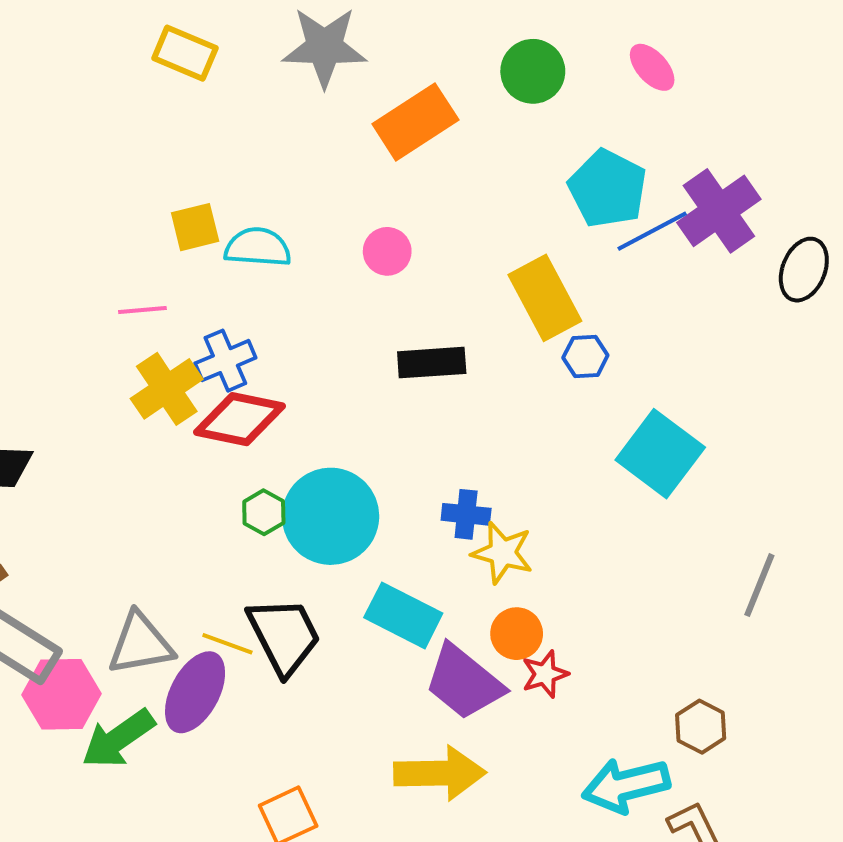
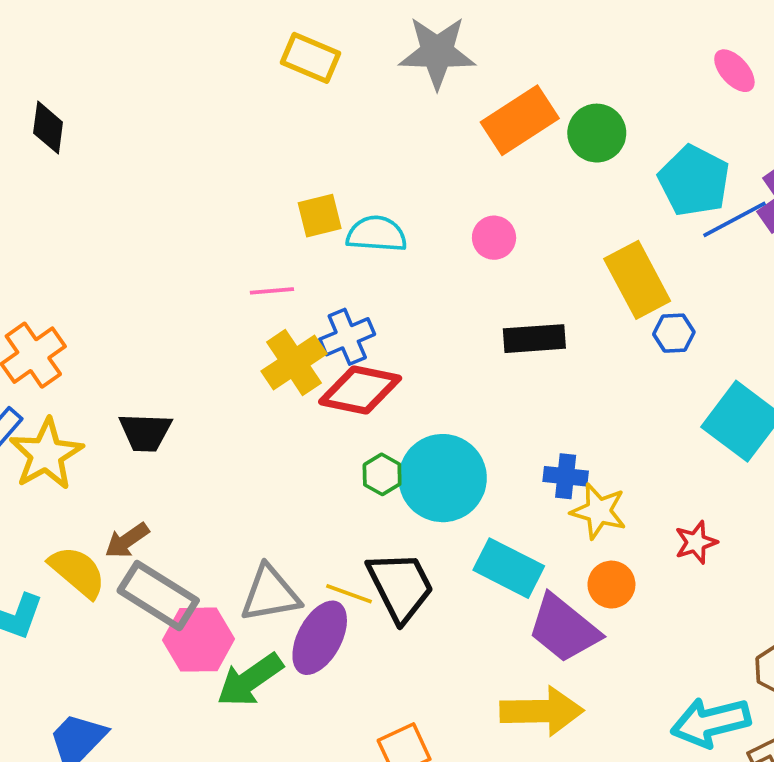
green circle: (533, 71) -> (597, 133), moved
red star: (545, 674) -> (696, 542), moved

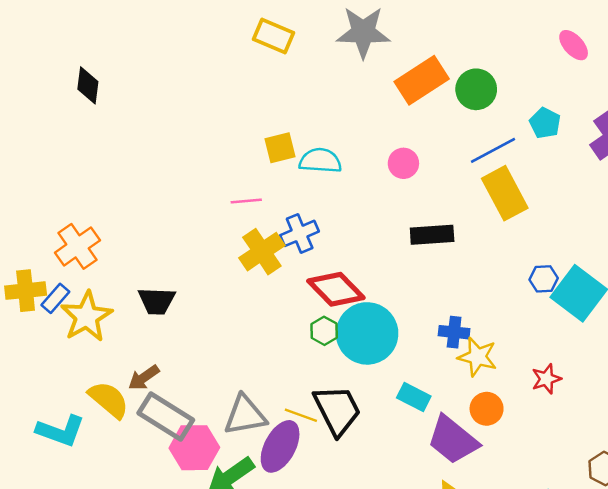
cyan pentagon: (694, 181) -> (545, 123), size x0.6
blue line: (734, 219) -> (493, 150), moved
blue hexagon: (674, 333) -> (544, 279), moved
red diamond: (360, 390) -> (336, 289), moved, turned 34
cyan rectangle: (509, 568) -> (414, 397), size x0.7

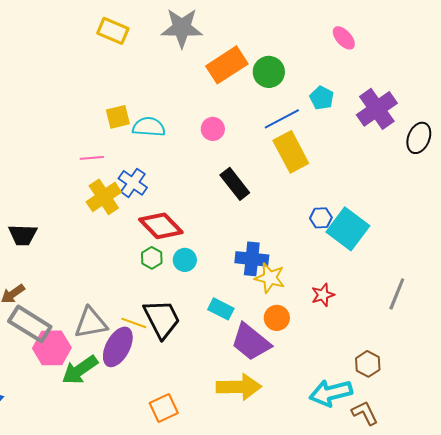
blue cross: (300, 233) -> (133, 183), turned -32
black rectangle: (432, 235) -> (235, 184), turned 56
blue cross: (454, 332) -> (252, 259), size x1.4
cyan circle: (367, 333) -> (185, 260), size x0.5

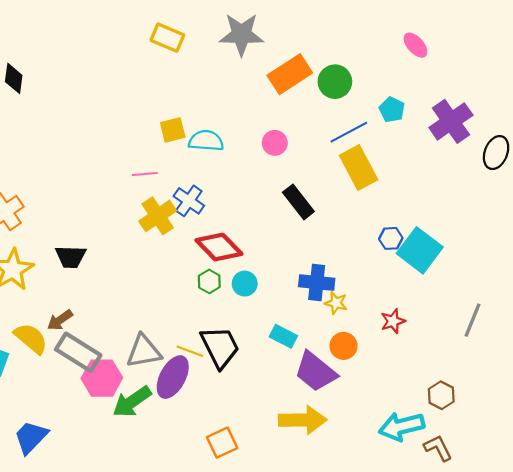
yellow star: (270, 278) -> (336, 303), size x0.7

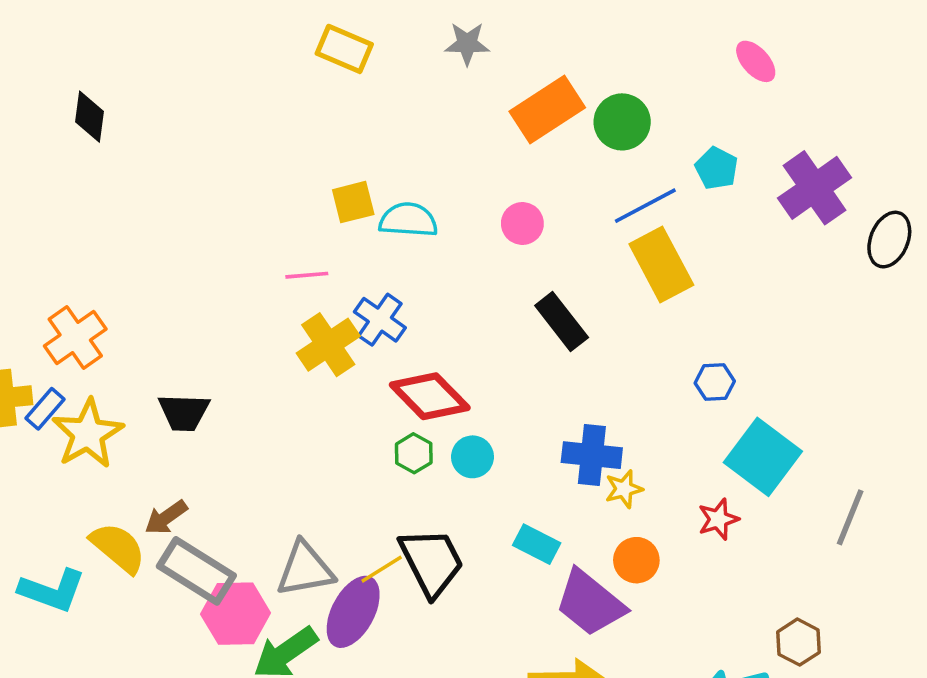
gray star: (241, 34) -> (467, 44), size x0.6
cyan square: (420, 250) -> (763, 457), moved
yellow star: (336, 303) -> (624, 489), turned -30
yellow line: (190, 351) -> (382, 569), turned -52

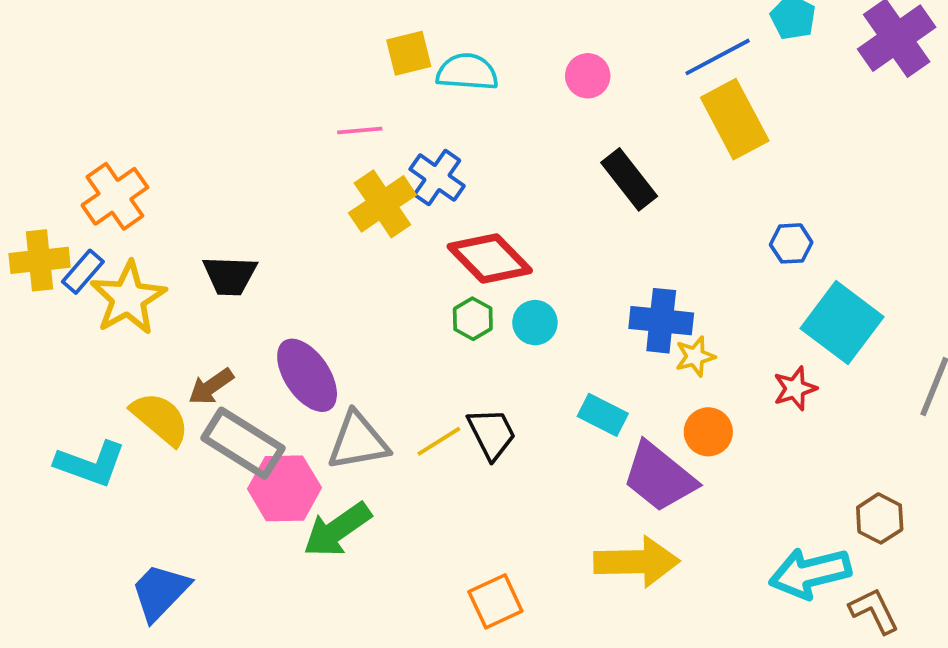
black trapezoid: (432, 562) -> (492, 434), size x0.7
purple ellipse: (353, 612) -> (307, 375), moved, turned -62

